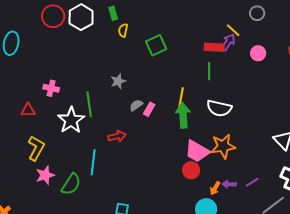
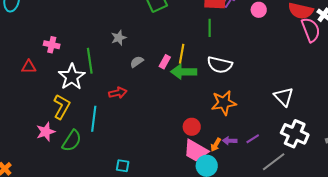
pink rectangle: (149, 109) -> (165, 62), moved
green arrow: (183, 115) -> (184, 72), turned -85
yellow L-shape: (36, 148) -> (62, 107), moved
pink trapezoid: (197, 151) -> (196, 151), moved

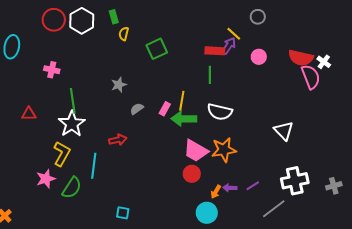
pink cross: (52, 45) -> (52, 70), moved
green line: (90, 61) -> (73, 101), moved
white triangle: (284, 97) -> (284, 131), moved
white cross: (295, 134) -> (295, 181), turned -36
pink trapezoid: (196, 151) -> (196, 151), moved

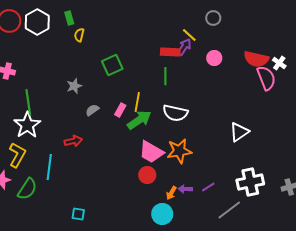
green square: (157, 49) -> (112, 65), moved
green arrow: (184, 119) -> (139, 120), turned 145
white triangle: (284, 131) -> (239, 132), turned 40

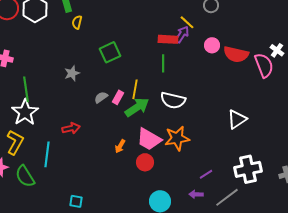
red semicircle: (256, 59) -> (236, 54), moved
gray semicircle: (92, 110) -> (101, 97), moved
green semicircle: (27, 189) -> (25, 176), turned 115
purple arrow: (185, 189) -> (196, 194), moved
orange arrow: (171, 193) -> (120, 146), moved

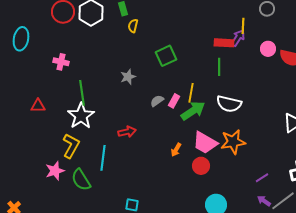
yellow line: (187, 22) -> (243, 26), turned 49
purple arrow: (196, 194) -> (264, 201), moved, turned 32

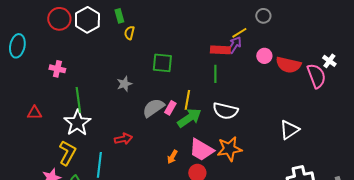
yellow line: (243, 26) -> (239, 33), turned 56
green square: (166, 56) -> (162, 63), turned 30
gray semicircle: (157, 101) -> (153, 108), size x1.6

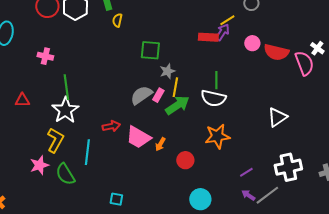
green line: (215, 74) -> (216, 80), moved
gray star: (124, 84) -> (167, 71), moved
pink trapezoid: (201, 150) -> (138, 137), moved

